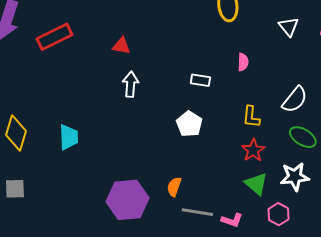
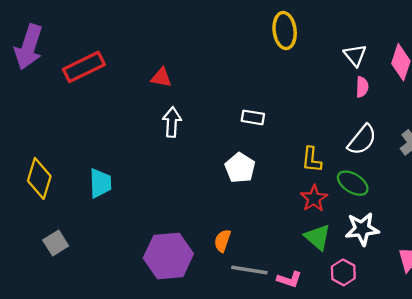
pink semicircle: (243, 62) -> (362, 87), moved
green ellipse: (303, 137) -> (353, 183), moved
gray square: (15, 189) -> (56, 243), moved, turned -30

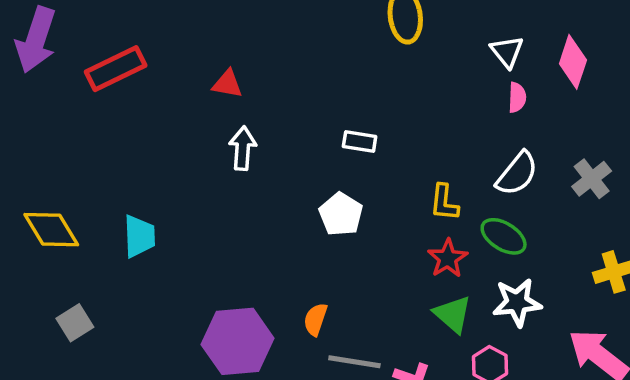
yellow diamond: (39, 178) -> (51, 230), turned -48

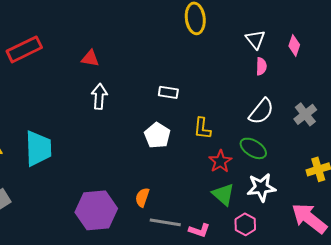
pink diamond: (573, 62) -> (294, 45), size x0.7
yellow L-shape: (444, 202) -> (202, 128), moved
cyan trapezoid: (139, 236) -> (38, 148), size x1.4

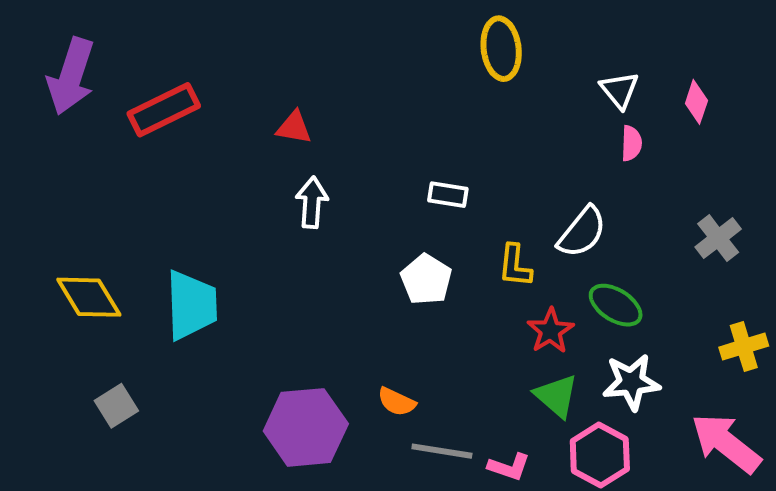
white semicircle: (261, 111) -> (582, 232), moved
orange semicircle: (142, 197) -> (397, 402), turned -84
pink hexagon: (245, 224) -> (600, 455), size x1.4

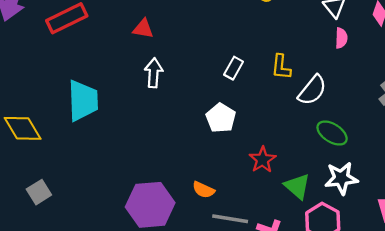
white rectangle: (448, 195) -> (234, 68), turned -70
yellow L-shape: (515, 266) -> (281, 67), moved
cyan trapezoid: (191, 305) -> (83, 101), moved
red star: (550, 331) -> (263, 160), moved

